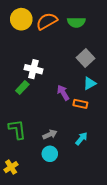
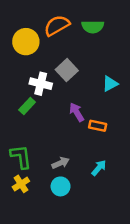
yellow circle: (21, 19) -> (26, 42), moved
gray square: (86, 58) -> (67, 70), moved
cyan triangle: (90, 83) -> (110, 84), moved
yellow cross: (11, 167) -> (21, 184), moved

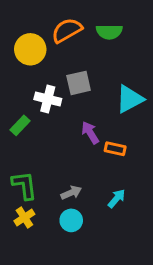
gray square: (67, 70) -> (79, 83), turned 30
cyan triangle: (110, 84) -> (130, 99), size x1.5
green rectangle: (27, 106) -> (20, 125), moved

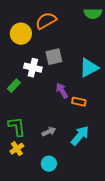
green semicircle: (109, 32) -> (93, 14), moved
cyan arrow: (117, 198) -> (80, 136), size x1.5
cyan circle: (71, 220) -> (49, 164), moved

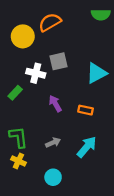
purple arrow: (62, 91) -> (55, 104), moved
yellow cross: (17, 149) -> (18, 161), turned -32

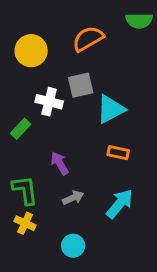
orange semicircle: (50, 22) -> (88, 39), moved
cyan triangle: (96, 73) -> (111, 109), moved
purple arrow: (55, 104) -> (60, 163), moved

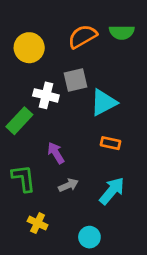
green semicircle: (139, 21) -> (122, 32), moved
green rectangle: (21, 129) -> (19, 121), size x1.4
yellow cross: (25, 223) -> (38, 223), moved
cyan circle: (73, 246) -> (89, 237), moved

